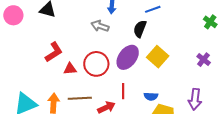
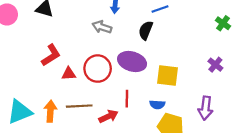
purple ellipse: (128, 57) -> (132, 61), turned 70
yellow square: (158, 57) -> (168, 75), moved, turned -35

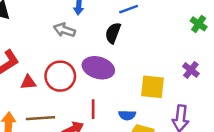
yellow square: (168, 75) -> (152, 87), moved

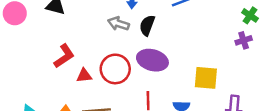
black semicircle: (113, 33) -> (147, 25), moved
purple cross: (191, 70) -> (244, 40), moved, turned 35

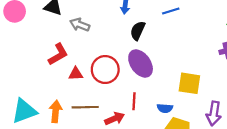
gray arrow: (118, 24) -> (80, 25), moved
purple ellipse: (152, 60) -> (141, 63), turned 36

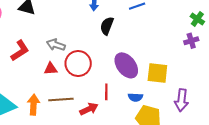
gray arrow: (80, 25) -> (56, 45), moved
red L-shape: (58, 54) -> (20, 51), moved
purple ellipse: (141, 63) -> (126, 65), moved

